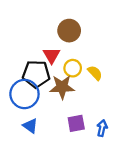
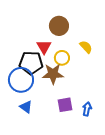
yellow semicircle: (95, 73) -> (86, 47), moved

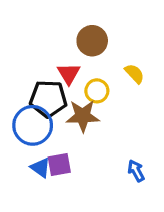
purple square: (65, 105) -> (59, 165), moved
blue arrow: (87, 109) -> (136, 171), turned -40

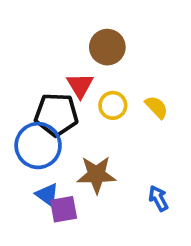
yellow semicircle: (134, 74) -> (157, 107), moved
brown star: (83, 116) -> (96, 175), moved
purple square: (59, 165) -> (64, 209), moved

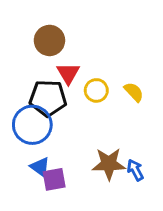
brown circle: (107, 47) -> (49, 40), moved
brown star: (96, 175) -> (109, 164), moved

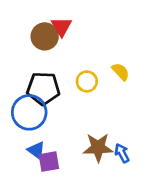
red triangle: (68, 73) -> (62, 27), moved
yellow semicircle: (134, 92) -> (121, 72), moved

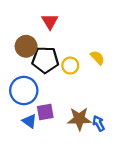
brown circle: (45, 36) -> (26, 46), moved
black pentagon: (43, 88) -> (45, 60), moved
purple square: (49, 162) -> (45, 112), moved

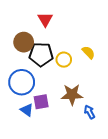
brown star: (79, 119) -> (72, 95), moved

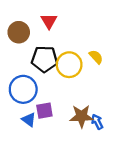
brown circle: (24, 42) -> (19, 32), moved
yellow circle: (64, 60) -> (69, 65), size x1.5
brown star: (72, 95) -> (81, 116), moved

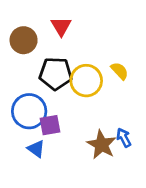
purple square: (44, 111) -> (50, 125), moved
brown star: (81, 116) -> (102, 145), turned 30
blue arrow: (97, 122) -> (124, 138), moved

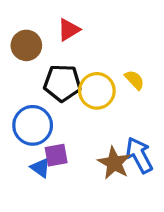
red triangle: (61, 26) -> (69, 30), turned 30
purple square: (50, 125) -> (56, 155), moved
blue arrow: (124, 138) -> (139, 155), size x1.6

